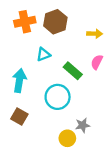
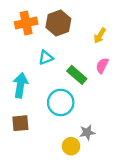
yellow arrow: (95, 34) -> (100, 36), turned 120
brown square: (19, 117) -> (20, 123), turned -35

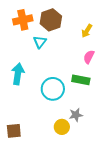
cyan triangle: (46, 58) -> (40, 42), moved, turned -32
green rectangle: (77, 75) -> (81, 80), moved, turned -30
brown square: (20, 123) -> (14, 131), moved

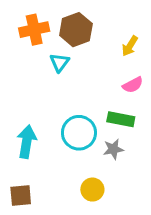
pink semicircle: (89, 57) -> (133, 85), turned -144
cyan arrow: (18, 74) -> (27, 142), moved
gray star: (76, 115) -> (113, 149), moved

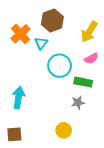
orange cross: (34, 30) -> (21, 34), moved, turned -30
yellow arrow: (130, 46) -> (89, 32), size x1.5
cyan circle: (79, 133) -> (60, 66), moved

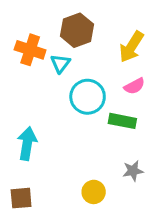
orange cross: (21, 34) -> (30, 50), turned -30
gray star: (78, 103) -> (133, 171), moved

